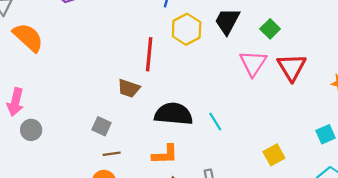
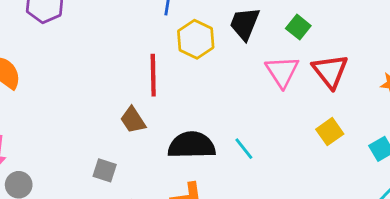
brown trapezoid: (129, 88) -> (133, 120), turned 45
yellow square: (274, 155) -> (330, 132), moved

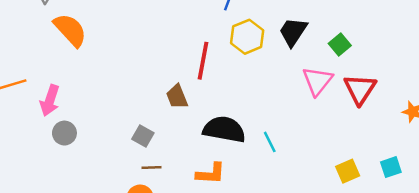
yellow square: (330, 132) -> (348, 171), moved

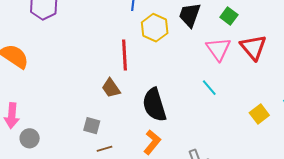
black semicircle: (224, 129) -> (154, 105), turned -104
cyan line: (270, 142) -> (209, 88), moved
orange L-shape: (211, 174) -> (152, 142), turned -40

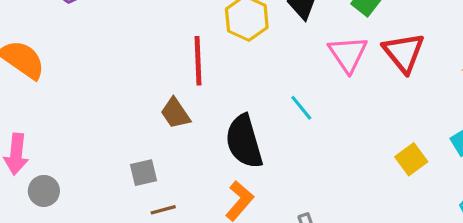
cyan line: (209, 88) -> (301, 108), moved
gray square: (92, 126) -> (144, 173), turned -30

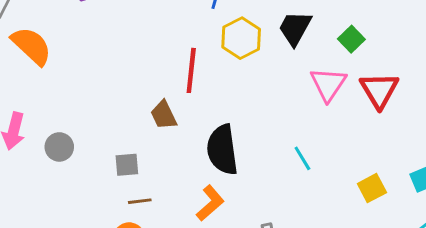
cyan line: (301, 108) -> (302, 158), moved
gray circle: (44, 191) -> (59, 147), moved

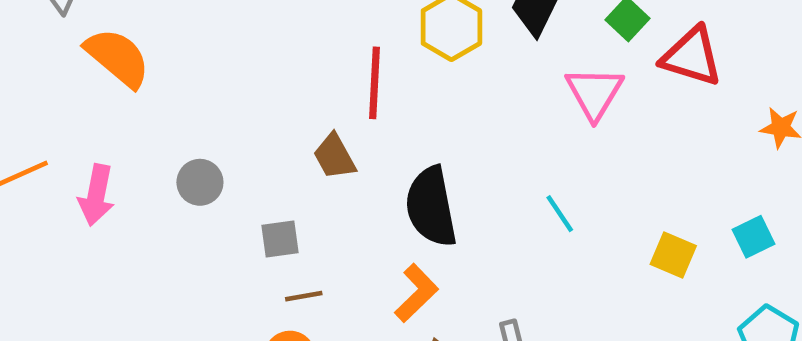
red triangle: (379, 90) -> (692, 57), moved, turned -39
gray circle: (59, 147) -> (200, 182), moved
yellow square: (372, 188) -> (673, 255), turned -36

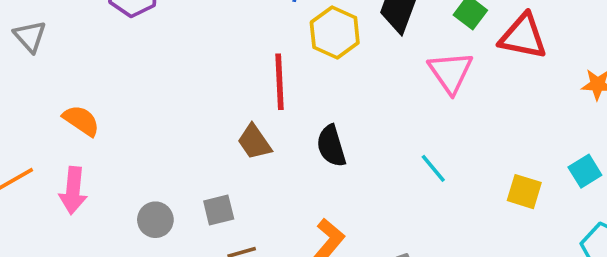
orange semicircle: (118, 58) -> (81, 121), moved, size x0.7
gray circle: (200, 182) -> (155, 220), moved
black semicircle: (431, 207) -> (331, 146), moved, size x0.7

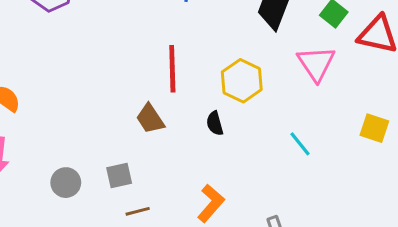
yellow hexagon: (335, 33) -> (242, 81), moved
black semicircle: (331, 146) -> (215, 123), size x0.7
yellow square: (524, 192) -> (374, 128), moved

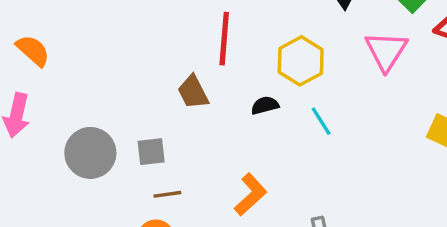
black semicircle: (215, 123) -> (265, 105), turned 85
cyan line: (300, 144) -> (321, 121), moved
gray circle: (66, 183) -> (90, 153), size x1.5

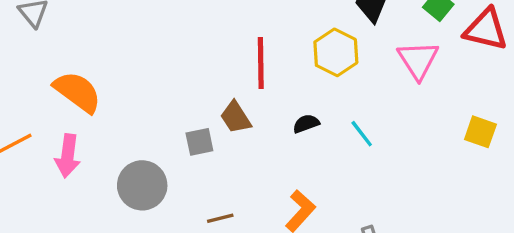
orange semicircle: (33, 51) -> (77, 92), size x1.4
yellow hexagon: (301, 61) -> (336, 52), moved
gray square: (151, 152) -> (199, 142), moved

